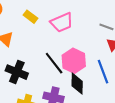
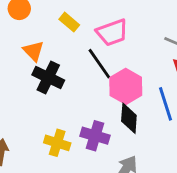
black line: (54, 63) -> (99, 64), moved
black cross: (17, 72) -> (48, 77), moved

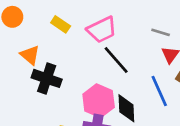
black line: (99, 64) -> (116, 60), moved
pink hexagon: (126, 86) -> (99, 101), moved

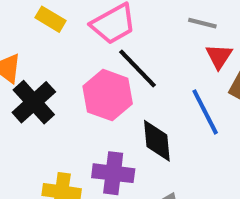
black cross: (47, 78) -> (34, 102), turned 32
pink hexagon: (99, 101) -> (108, 95), moved

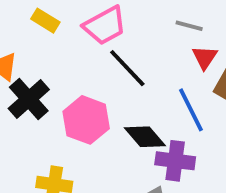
pink hexagon: (108, 95) -> (86, 120), moved
black diamond: (157, 141) -> (145, 137), turned -36
purple cross: (113, 173) -> (175, 161), moved

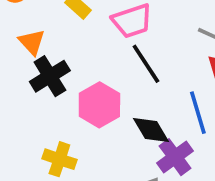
purple cross: (175, 161) -> (175, 157), turned 36

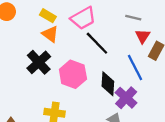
orange triangle: (32, 42) -> (50, 34), moved
black diamond: (151, 130) -> (108, 84), turned 45

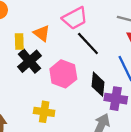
yellow rectangle: (48, 16) -> (19, 41), moved, turned 56
purple cross: (126, 98) -> (116, 99), turned -35

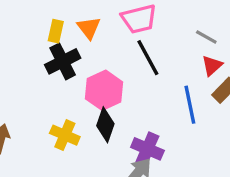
black diamond: (98, 84) -> (105, 125), moved
purple cross: (116, 99) -> (147, 149), moved

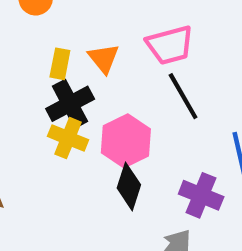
yellow cross: (65, 135) -> (68, 138), moved
purple cross: (147, 149) -> (201, 195), moved

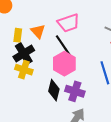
black line: (183, 96) -> (63, 46), moved
pink hexagon: (126, 141) -> (64, 64), moved
purple cross: (201, 195) -> (75, 91), moved

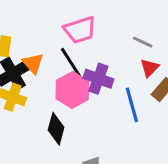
orange triangle: (38, 31) -> (33, 63), moved
purple cross: (75, 91) -> (98, 79), moved

